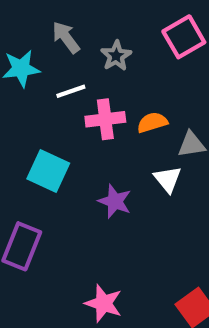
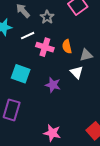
pink cross: (105, 119) -> (45, 47), turned 30
orange semicircle: (152, 122) -> (67, 47), turned -80

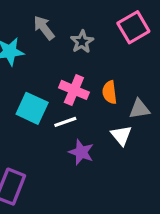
white line: (28, 36) -> (65, 122), moved
cyan square: (21, 74) -> (32, 108), moved

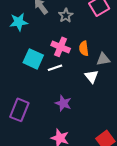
purple star: (81, 152) -> (63, 103), moved

